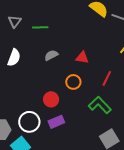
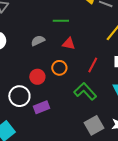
green line: (40, 27) -> (61, 21), moved
red circle: (51, 99) -> (37, 77), moved
white circle: (29, 122) -> (19, 96), moved

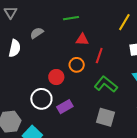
gray semicircle: (38, 41) -> (37, 33), moved
red line: (93, 65) -> (99, 56), moved
gray square: (94, 125) -> (106, 117), moved, turned -36

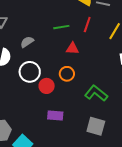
red line: (99, 56) -> (87, 25), moved
white circle: (41, 99) -> (30, 72), moved
purple rectangle: (65, 107) -> (55, 116), turned 35

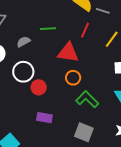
green line: (61, 27) -> (48, 29), moved
red triangle: (72, 48) -> (68, 53), size x1.6
orange circle: (67, 74) -> (73, 78), moved

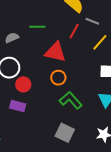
gray line: (103, 11) -> (92, 21), moved
purple rectangle: (44, 118) -> (18, 106), moved

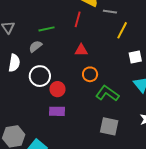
green line: (37, 27) -> (47, 29), moved
red line: (74, 31) -> (78, 19), moved
red triangle: (55, 52) -> (81, 50), size x0.6

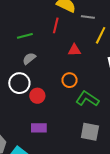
gray semicircle: (35, 46) -> (29, 59), moved
red triangle: (81, 50) -> (74, 50), moved
purple rectangle: (57, 111) -> (39, 128), moved

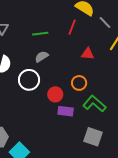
gray line: (88, 17) -> (105, 23), turned 32
red circle: (37, 96) -> (55, 94), moved
purple rectangle: (39, 128) -> (66, 111), moved

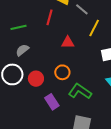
red circle: (55, 94) -> (36, 79), moved
purple rectangle: (66, 111) -> (52, 102), turned 56

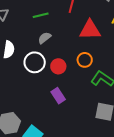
red triangle: (68, 42) -> (90, 30), size x1.6
purple rectangle: (52, 102) -> (58, 96), moved

